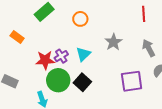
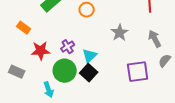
cyan triangle: (83, 54) -> (90, 56), moved
red star: (45, 60) -> (41, 51), moved

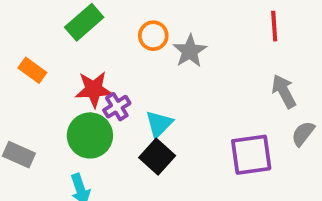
gray star: (120, 33) -> (190, 51), moved
red star: (41, 51) -> (94, 89), moved
green circle: (65, 71) -> (90, 135), moved

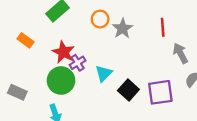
red line: (274, 26) -> (163, 27), moved
red star: (94, 89) -> (63, 52), turned 30
black square: (157, 157) -> (128, 90), moved

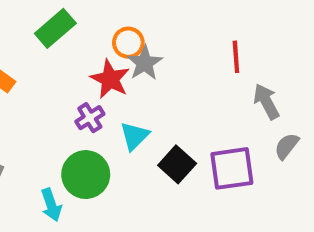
gray star: (123, 28) -> (145, 63), moved
red star: (63, 52) -> (110, 79), moved
green circle: (61, 80) -> (86, 175), moved

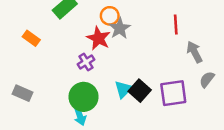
cyan triangle: (134, 136) -> (123, 89), moved
cyan arrow: (51, 205) -> (80, 116), moved

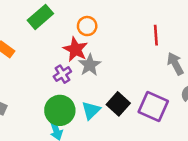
gray star: (120, 28) -> (90, 65), moved
cyan triangle: (123, 89) -> (91, 110), moved
purple square: (173, 93) -> (153, 106), turned 32

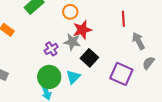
red star: (75, 49) -> (82, 30), moved, turned 30
gray star: (90, 65) -> (72, 42), turned -30
black square: (118, 104) -> (89, 58), moved

